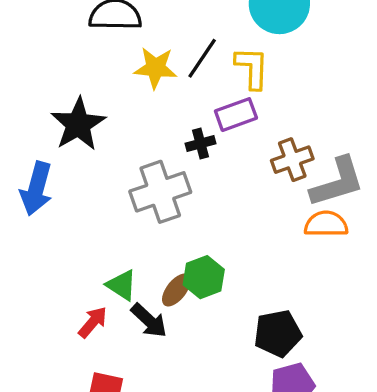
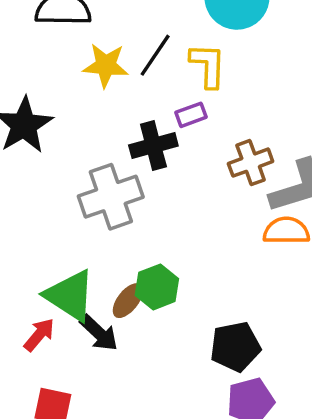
purple rectangle: (236, 115) -> (191, 115), size x0.7
black cross: (201, 144) -> (153, 146), size x1.5
green triangle: (122, 285) -> (70, 295), size x1.6

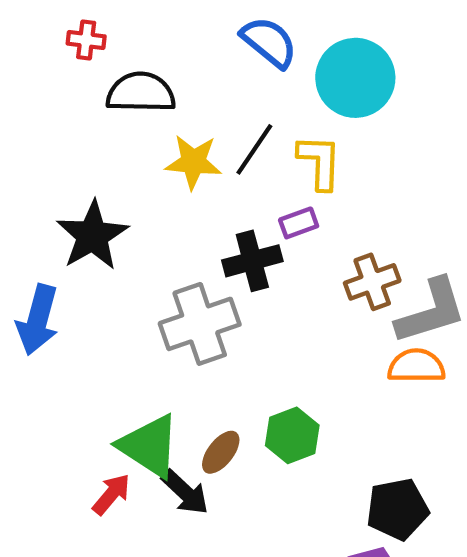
green hexagon: (157, 287) -> (292, 435), moved
black pentagon: (235, 347) -> (397, 509), moved

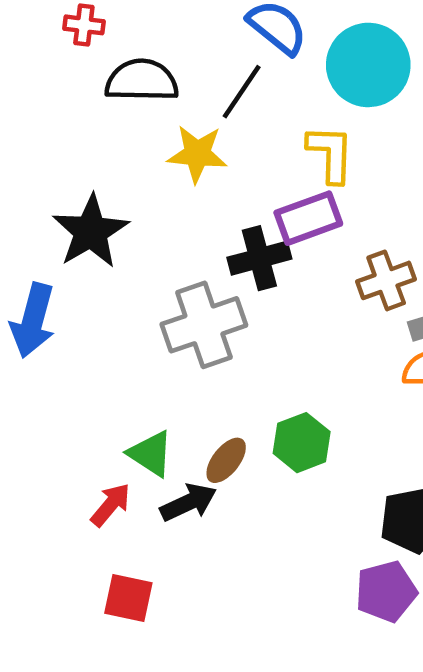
black line: (254, 149) -> (242, 92), moved
purple rectangle: (299, 223) -> (308, 218), size x1.6
green triangle: (149, 446) -> (151, 454), size x0.7
black arrow: (185, 492) -> (188, 503), turned -68

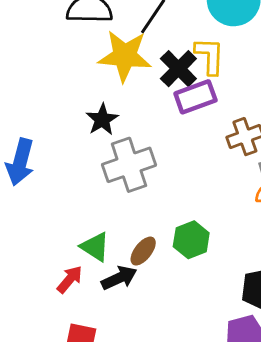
yellow star: (197, 154) -> (125, 56), size x1.4
black star: (91, 232) -> (102, 120), moved, size x0.7
black cross: (259, 258) -> (178, 69), moved, turned -30

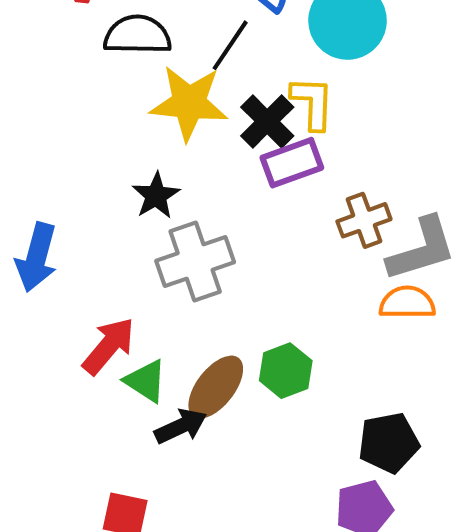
brown ellipse: (143, 251) -> (216, 387), size x1.5
red arrow: (70, 279) -> (109, 346), moved, size x1.4

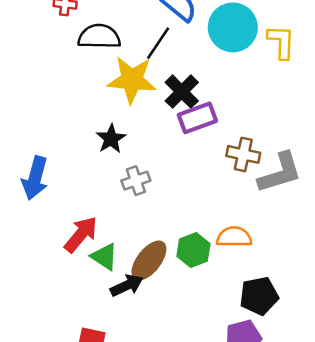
yellow L-shape: (313, 103) -> (281, 42), moved
brown cross: (364, 220) -> (243, 154), turned 32
gray cross: (195, 261) -> (136, 181), size x0.6
orange semicircle: (407, 303) -> (234, 237), moved

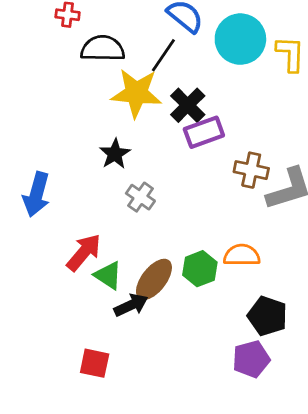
gray cross: (136, 181) -> (140, 197), turned -36
black pentagon: (259, 296) -> (267, 316), turned 30

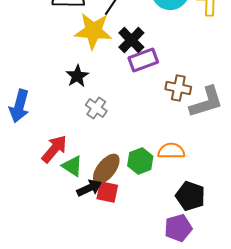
red square: (95, 363) -> (107, 192), moved

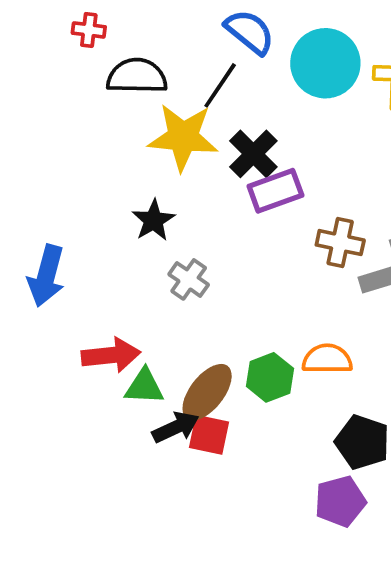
red arrow: (54, 149) -> (111, 355), turned 44
green triangle: (72, 166) -> (144, 387), turned -30

